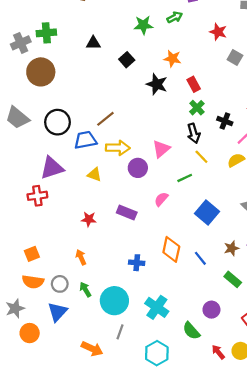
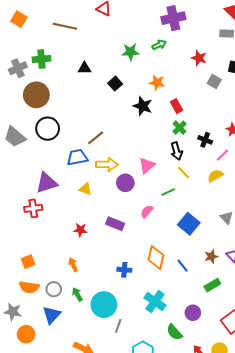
black circle: (57, 122) -> (48, 129), moved
green rectangle: (233, 279) -> (212, 285), turned -70
cyan cross: (157, 307) -> (155, 301), moved
gray star: (15, 308) -> (13, 312), turned 30
gray line: (120, 332) -> (118, 326), moved

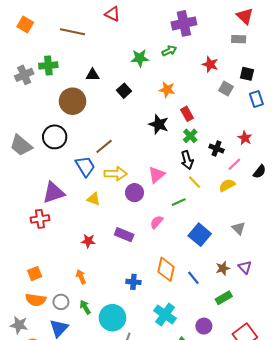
brown circle: (36, 95) -> (73, 101), moved
black star: (143, 106) -> (159, 124), moved
blue trapezoid: (77, 157) -> (85, 166), turned 70

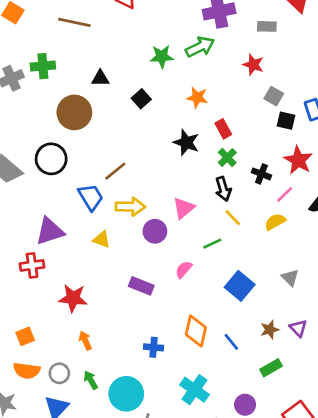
gray rectangle: (239, 39) -> (267, 26), moved
green arrow: (169, 51) -> (200, 47), size x1.5
black square: (247, 74) -> (286, 121), moved
red star: (245, 138) -> (298, 160), size x1.5
red star: (88, 241) -> (73, 298), moved, size x1.5

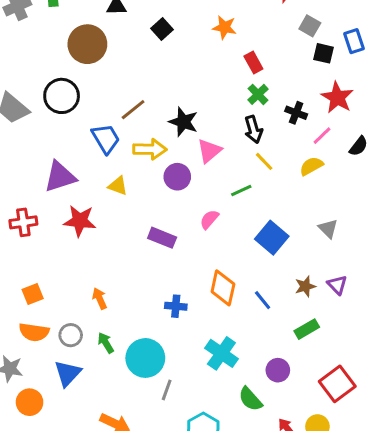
black star: (186, 142) -> (183, 122), moved
red cross: (32, 265) -> (23, 222), moved
red star: (73, 298) -> (80, 221), moved

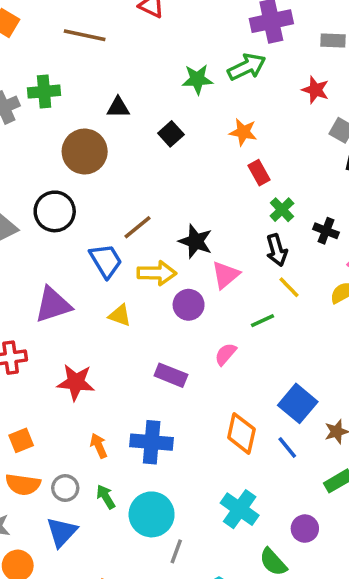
red rectangle: (253, 62) -> (259, 173), moved
red star: (80, 221) -> (76, 382), moved
blue square: (272, 238) -> (298, 403), moved
blue cross: (176, 306) -> (152, 442), moved, size x1.6

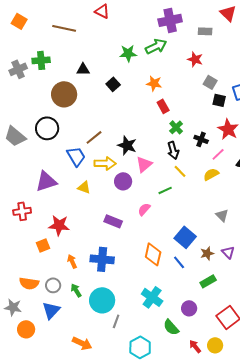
orange square: (21, 440) -> (43, 245), moved

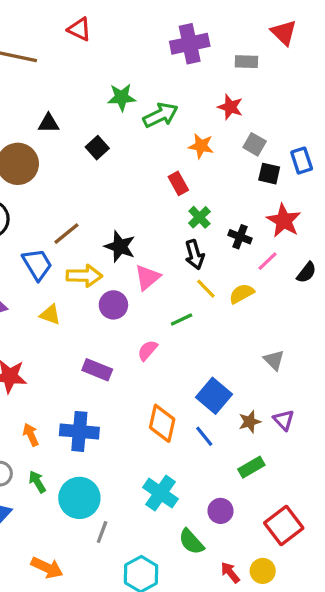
green arrow: (156, 46) -> (160, 115), moved
orange star: (154, 83) -> (201, 146), moved
yellow semicircle: (211, 174) -> (242, 294), moved

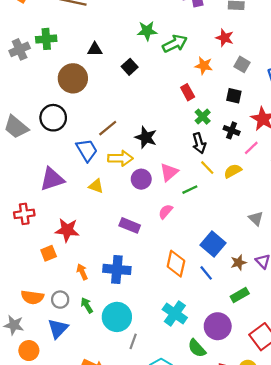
black square: (269, 174) -> (234, 96), moved
pink triangle: (148, 277) -> (169, 172), moved
purple circle: (220, 511) -> (218, 326), size x1.5

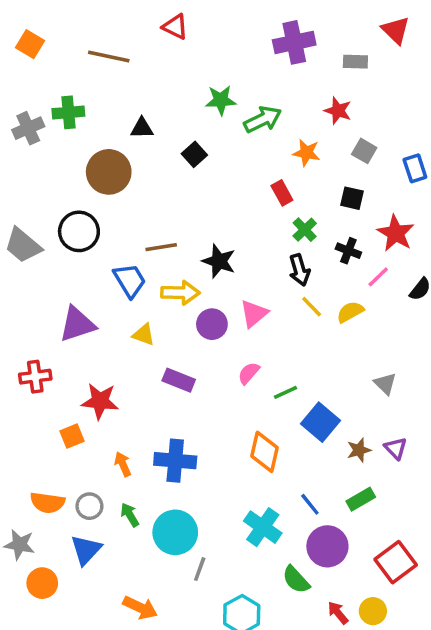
brown line: (108, 128) -> (161, 247), turned 30
green line: (190, 190) -> (285, 392), moved
purple rectangle: (130, 225) -> (179, 380), moved
blue line: (206, 273) -> (310, 504), moved

